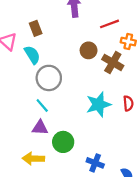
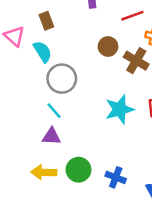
green circle: (63, 142) -> (78, 170), moved

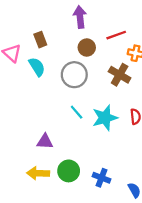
brown circle: (108, 46) -> (87, 48), moved
gray circle: (62, 79) -> (74, 75), moved
cyan line: (54, 111) -> (77, 112), moved

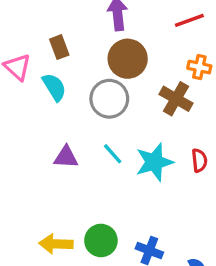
red line: (116, 35) -> (189, 20), moved
brown circle: (87, 48) -> (128, 59), size x1.5
purple triangle: (45, 141) -> (66, 157), moved

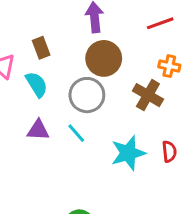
cyan line: (113, 154) -> (76, 133), moved
purple triangle: (66, 157) -> (38, 130), moved

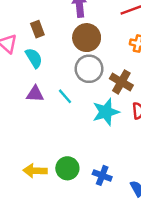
gray circle: (87, 95) -> (89, 69), moved
brown cross: (148, 95) -> (121, 82), moved

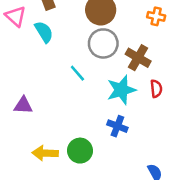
purple triangle: (35, 94) -> (23, 105), moved
blue cross: (102, 175) -> (117, 126), moved

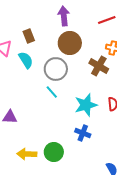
gray circle: (103, 43) -> (56, 69), moved
brown cross: (138, 58) -> (99, 66), moved

